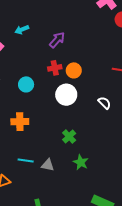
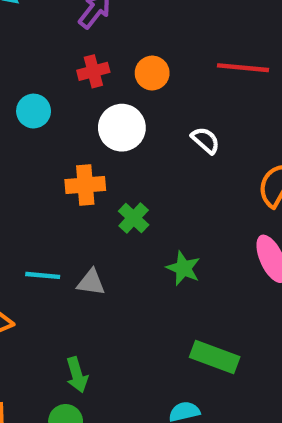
orange circle: (74, 70) -> (152, 73), moved
orange cross: (20, 122) -> (85, 185), moved
green star: (81, 162) -> (183, 268), moved

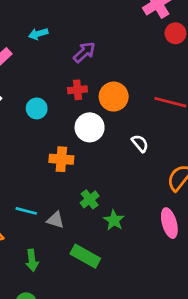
orange circle: (152, 73) -> (114, 97), size x1.4
green cross: (134, 218) -> (90, 199), moved
green rectangle: (215, 357) -> (85, 256), moved
green arrow: (77, 375) -> (32, 260), moved

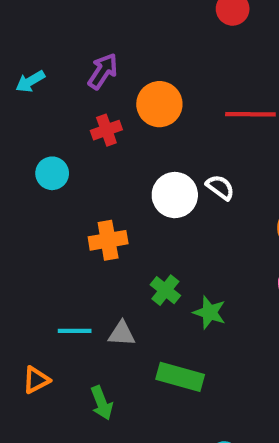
cyan arrow: (38, 34) -> (30, 81), moved
orange circle: (114, 97) -> (159, 104), moved
white circle: (90, 127) -> (175, 195), moved

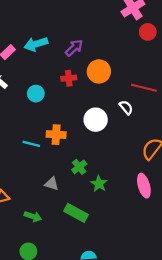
cyan arrow: (30, 81) -> (36, 44), size x1.5
white semicircle: (220, 187) -> (126, 107), moved
cyan line: (75, 331) -> (31, 144), moved
green arrow: (102, 403) -> (33, 217), turned -63

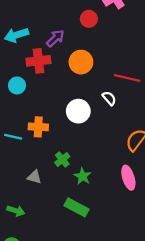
red circle: (148, 32) -> (89, 19), moved
red cross: (69, 78) -> (38, 61), moved, size x1.5
green rectangle: (76, 213) -> (76, 207), moved

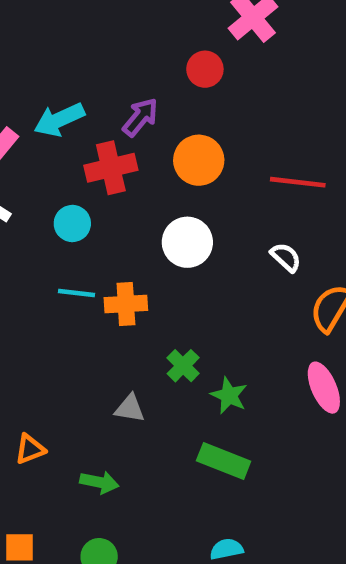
white semicircle: (109, 98) -> (286, 257), moved
white circle: (78, 111) -> (187, 242), moved
cyan line: (13, 137) -> (76, 293), moved

